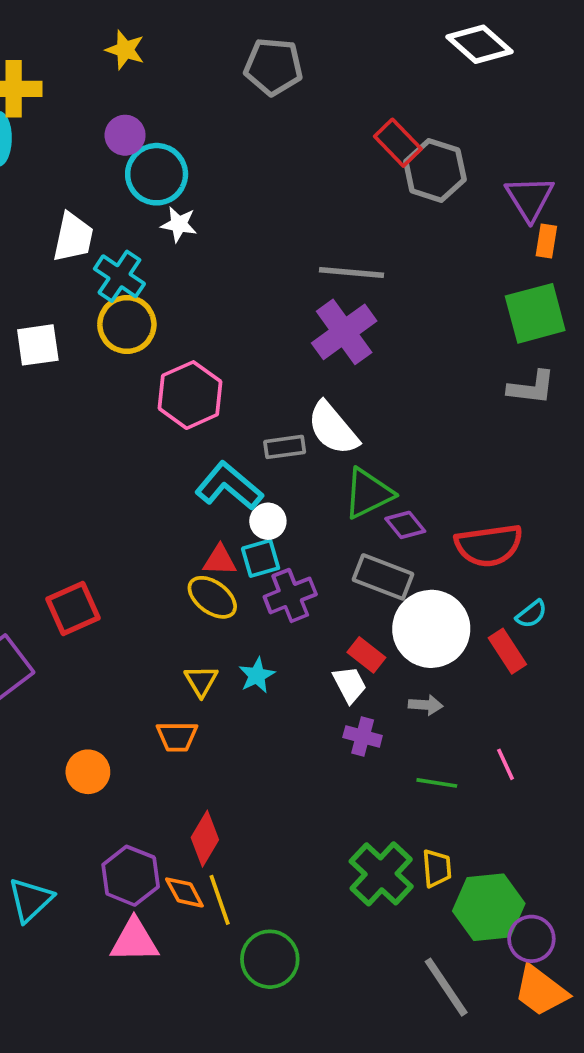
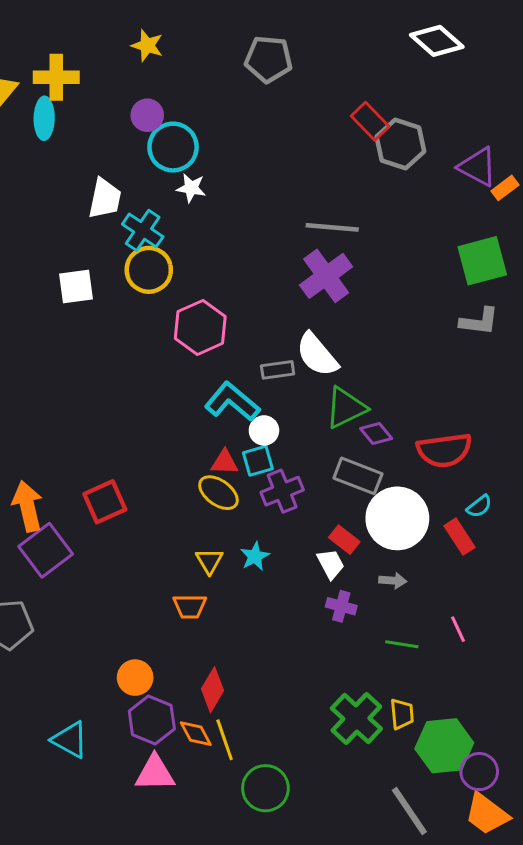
purple triangle: (530, 198) -> (478, 167), turned -30
orange rectangle: (546, 241) -> (505, 188), moved, turned 44
orange circle: (88, 772) -> (135, 678), moved
cyan triangle: (30, 900) -> (70, 740), turned -48

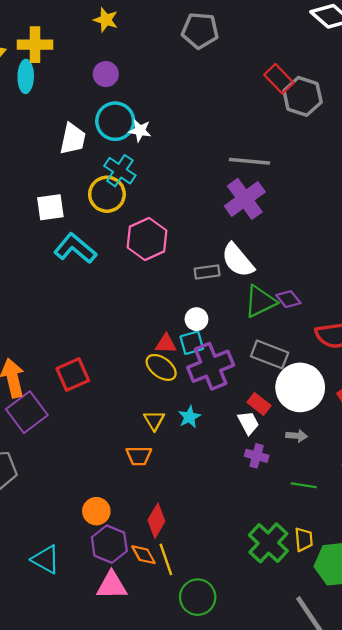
cyan circle: (173, 147) -> (115, 121), moved
cyan cross: (143, 230) -> (120, 171), moved
cyan L-shape: (232, 402) -> (75, 248), moved
purple diamond: (376, 434) -> (288, 299), moved
purple cross: (282, 491) -> (211, 366), size x1.4

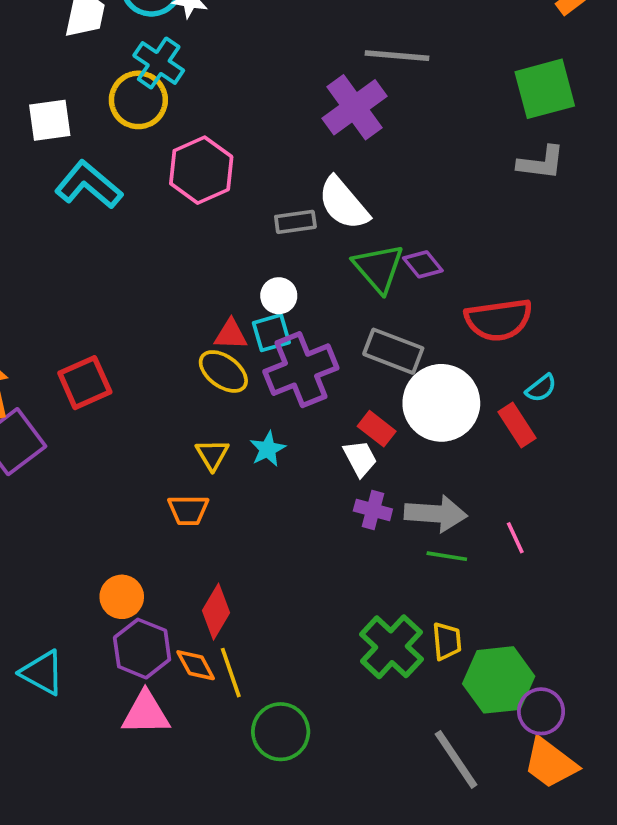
gray line: (250, 161) -> (397, 56), moved
green triangle: (260, 301) -> (379, 268), turned -45
gray arrow: (297, 436) -> (436, 514), moved, size x1.8

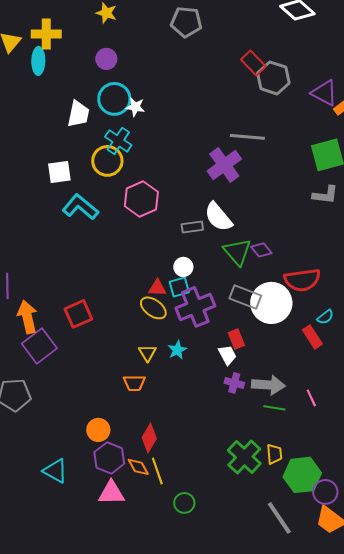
white circle: (441, 403) -> (271, 303), moved
red rectangle: (377, 429) -> (236, 339), turned 30
green circle: (281, 732) -> (184, 503), size x0.7

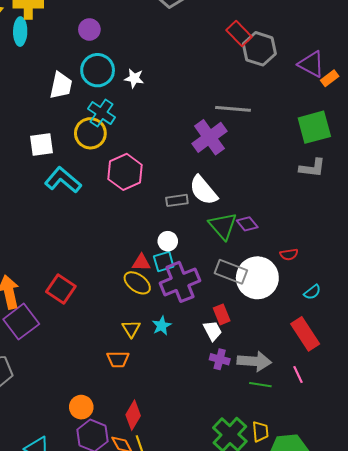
white star: (135, 107) -> (134, 78), moved
red semicircle: (302, 280) -> (289, 254), size x0.5
red square: (78, 314) -> (61, 289), turned -32
red rectangle: (312, 337) -> (305, 334), moved, size x1.4

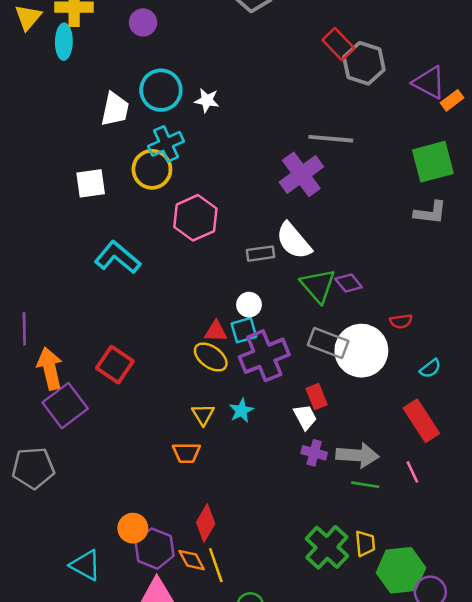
purple circle: (89, 29) -> (143, 22), moved
cyan cross: (102, 113) -> (166, 144), turned 32
cyan L-shape: (63, 180) -> (117, 257), moved
orange circle: (81, 407) -> (133, 528), moved

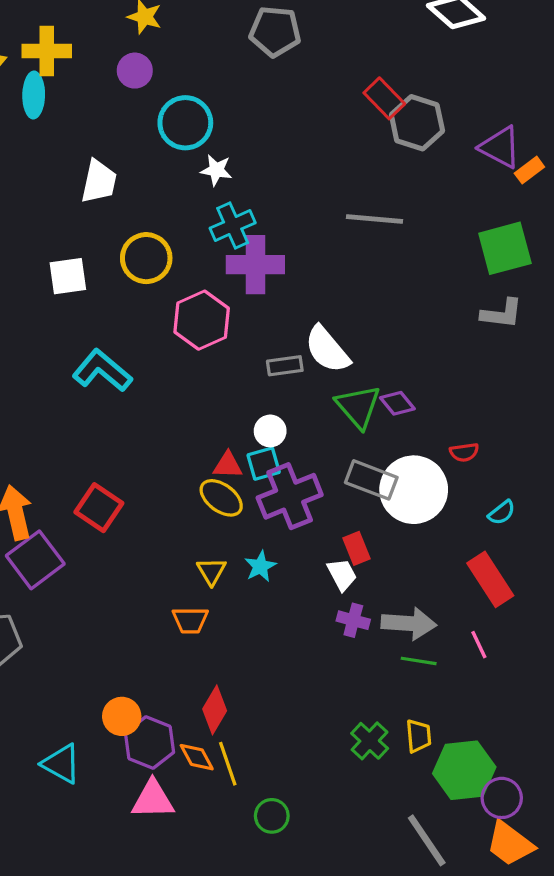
cyan circle: (161, 90) -> (185, 123), moved
cyan cross: (166, 144) -> (233, 225), moved
purple cross: (301, 174) -> (255, 265), moved, turned 36
green cross: (327, 547) -> (370, 741), size x0.7

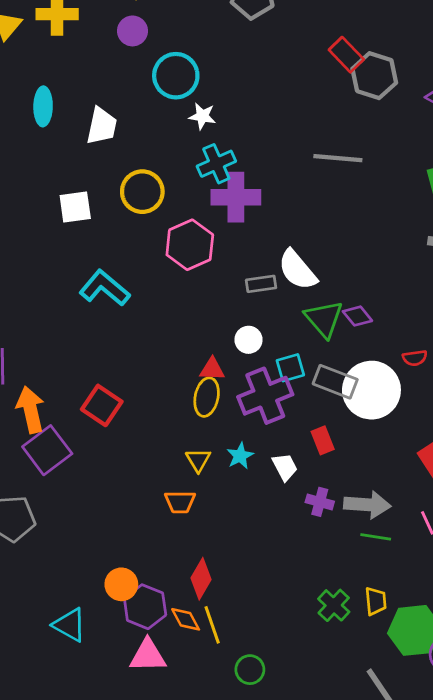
cyan ellipse: (34, 95) -> (43, 106), moved
cyan square: (264, 464) -> (290, 368), moved
yellow ellipse: (221, 498) -> (207, 397), turned 66
white trapezoid: (342, 575) -> (285, 467), moved

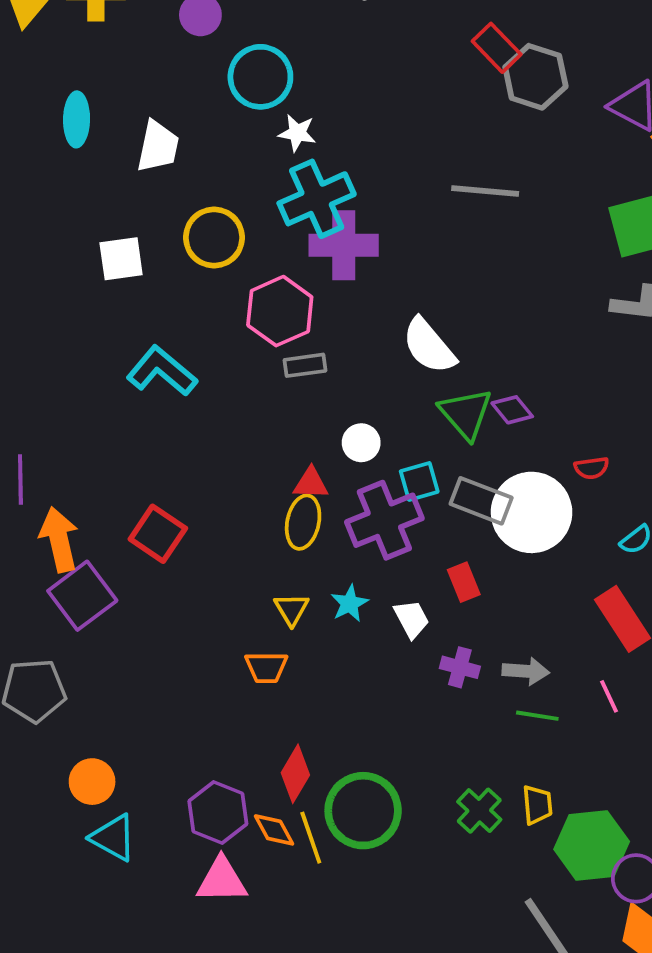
cyan cross: (216, 164) -> (317, 199), size x1.4
gray rectangle: (261, 284) -> (305, 365), moved
gray arrow: (367, 505) -> (526, 671), size x0.7
orange circle: (121, 584) -> (92, 782), moved
green circle: (250, 670) -> (363, 811), moved, size x1.8

